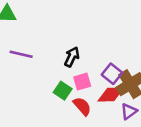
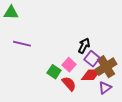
black arrow: (72, 57) -> (84, 46), moved
pink square: (82, 82) -> (69, 65), turned -32

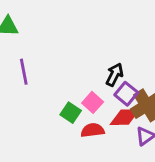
purple line: (22, 44) -> (24, 72), turned 66
red semicircle: (69, 84) -> (93, 130), turned -56

